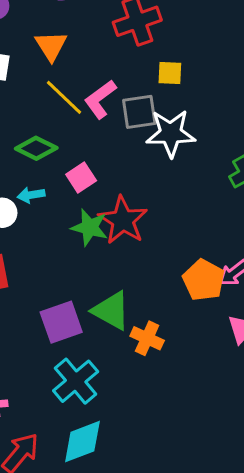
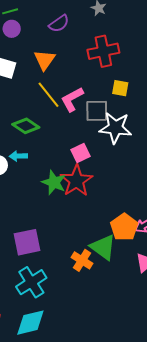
pink square: (81, 177) -> (80, 153), moved
green triangle: (111, 311) -> (103, 247), moved

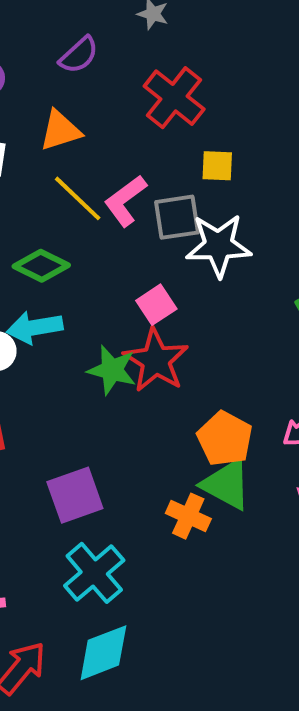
red cross: (103, 51) -> (174, 98), turned -32
orange triangle: (45, 60) -> (60, 131), turned 45
cyan arrow: (18, 156) -> (35, 327), size x1.5
orange pentagon: (124, 227) -> (225, 439), moved

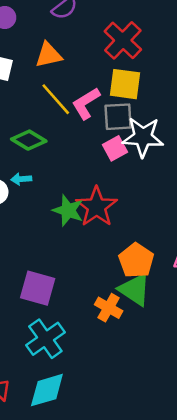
yellow square: (217, 166) -> (125, 84), moved, size x1.5
pink square: (156, 305) -> (115, 148), moved
cyan arrow: (35, 327) -> (21, 179), size x0.6
purple square: (75, 495) -> (38, 288), turned 30

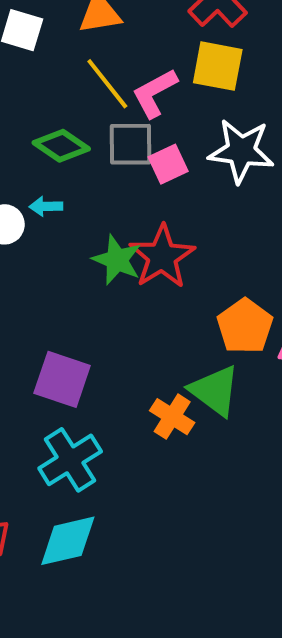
gray square: (118, 117) -> (131, 144), moved
pink square: (115, 148) -> (168, 164), moved
orange pentagon: (136, 260) -> (245, 326), moved

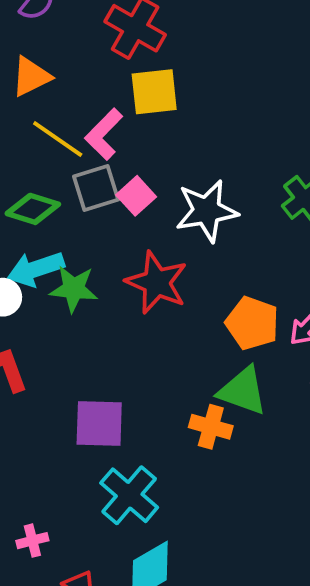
white star: (241, 151) -> (207, 211), moved
cyan arrow: (46, 206) -> (36, 269), size x1.8
green star: (117, 260) -> (74, 289), moved

